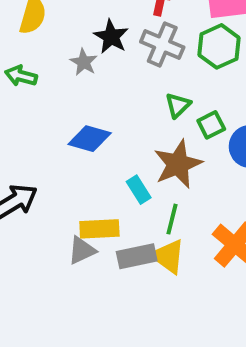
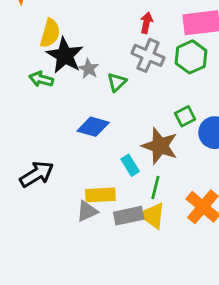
black star: (111, 37) -> (65, 55), moved, size x1.4
green triangle: (178, 105) -> (117, 82), moved
brown star: (178, 164) -> (160, 146), turned -30

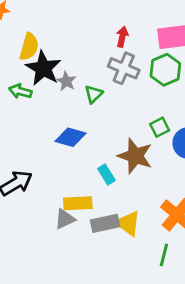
green line: (155, 187) -> (164, 255), moved

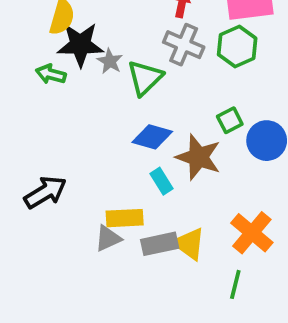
black star: (43, 68) -> (80, 45), turned -30
green triangle: (94, 94) -> (145, 78), size x1.5
blue diamond: (71, 137) -> (152, 137), moved

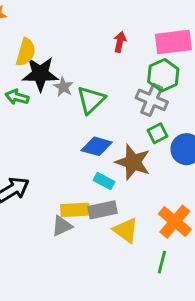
gray cross: (184, 45) -> (152, 100), moved
cyan rectangle: (162, 181) -> (104, 181), turned -30
gray rectangle: (160, 244) -> (102, 210), moved

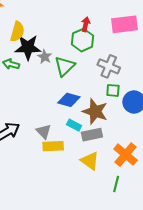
green hexagon: (163, 75) -> (82, 40), moved
green square: (158, 133) -> (113, 90), turned 32
gray rectangle: (102, 210) -> (92, 135), moved
gray triangle: (62, 226) -> (44, 131), moved, turned -49

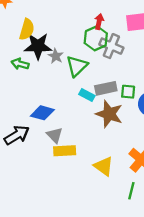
gray cross: (109, 66) -> (111, 46), moved
blue diamond: (69, 100) -> (42, 113), moved
cyan rectangle: (74, 125) -> (87, 95), moved
gray rectangle: (92, 135) -> (106, 88), moved

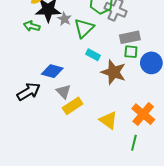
gray rectangle: (106, 88) -> (130, 37), moved
yellow rectangle: (65, 151) -> (73, 106), turned -30

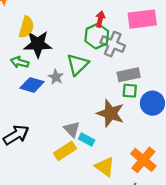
gray star: (64, 19) -> (56, 77), moved
cyan rectangle: (93, 55) -> (87, 139), moved
blue diamond: (52, 71) -> (32, 85), moved
gray triangle: (63, 92) -> (72, 129), moved

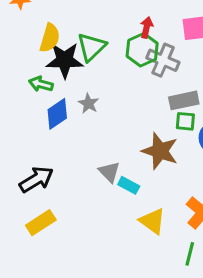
green triangle: (78, 65) -> (91, 47), moved
blue diamond: (32, 85) -> (57, 114), turned -50
yellow rectangle: (65, 151) -> (41, 223), moved

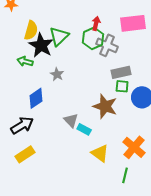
black star: (65, 60) -> (41, 45), turned 30
blue diamond: (57, 114) -> (36, 98), moved

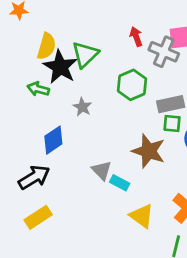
red arrow: (96, 23) -> (136, 37), turned -32
green hexagon: (93, 38) -> (132, 85), moved
gray cross: (107, 45) -> (164, 52), moved

